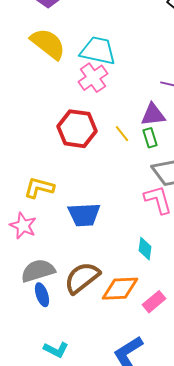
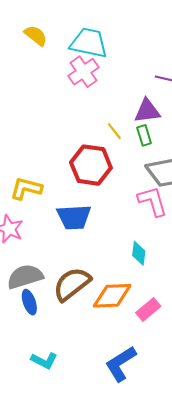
yellow semicircle: (48, 44) -> (36, 36), size x0.6
red hexagon: (77, 129) -> (91, 165), moved

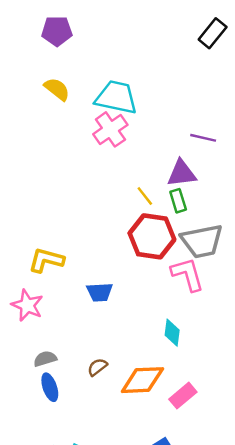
red hexagon: (91, 165) -> (152, 236), moved
blue trapezoid: (74, 217) -> (100, 292), size x0.7
gray semicircle: (25, 277) -> (45, 359), size x0.6
brown semicircle: (72, 284) -> (97, 367), size x0.5

